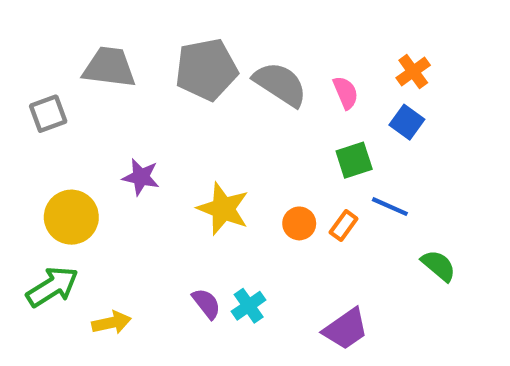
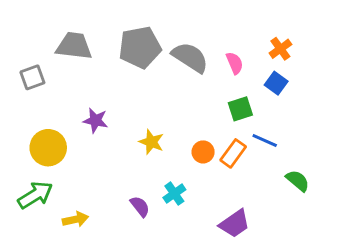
yellow star: (223, 209) -> (151, 142), size x0.7
orange rectangle: (344, 226) -> (233, 153), size x1.4
cyan cross: (249, 306) -> (174, 194), moved

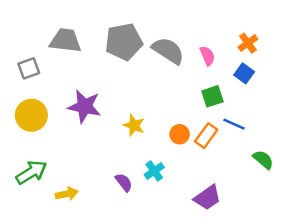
purple star: (96, 120) -> (85, 106), size x1.5
yellow circle: (48, 148) -> (31, 115), moved

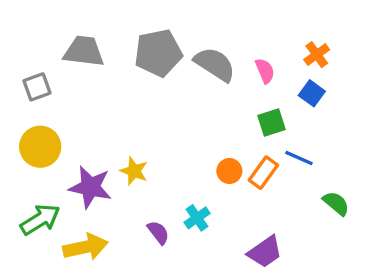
purple star: (85, 106) -> (90, 187), moved
yellow star: (134, 125) -> (134, 171), moved
yellow arrow: (67, 194) -> (85, 247), size x1.5

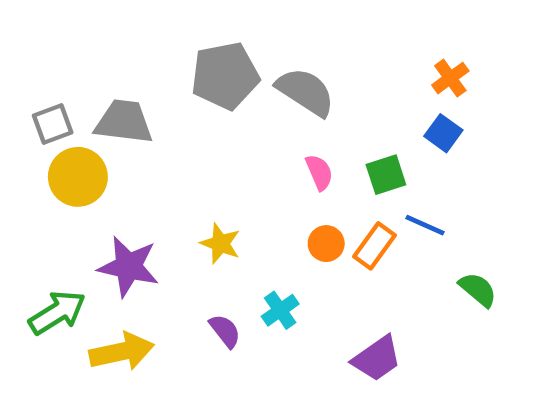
gray trapezoid: (84, 51) -> (124, 122), moved
pink semicircle: (265, 71) -> (319, 172), moved
yellow circle: (40, 147) -> (78, 177), moved
yellow star: (134, 171) -> (220, 244), moved

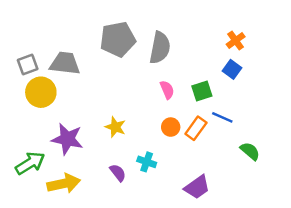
gray semicircle: (305, 92) -> (160, 48), turned 68
cyan cross: (280, 310) -> (147, 162), turned -36

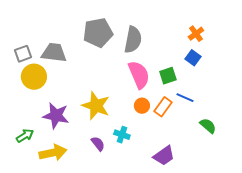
pink semicircle: (167, 90) -> (139, 75), size x1.8
yellow star: (115, 127) -> (96, 106), size x1.6
green arrow: (30, 163) -> (25, 136), size x0.7

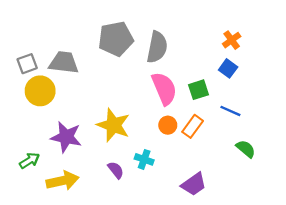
blue line: (185, 98) -> (230, 111), moved

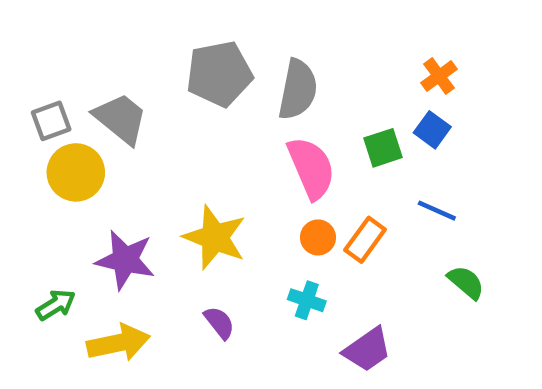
gray trapezoid: (64, 63) -> (121, 119), turned 32
green square: (198, 90) -> (383, 148), moved
cyan cross: (144, 159) -> (307, 300), moved

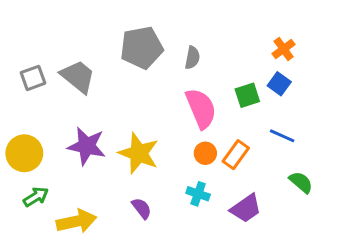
gray semicircle: (298, 89) -> (192, 58), size x0.6
yellow circle: (76, 172) -> (24, 153), moved
purple star: (125, 260) -> (87, 146), moved
purple trapezoid: (367, 350) -> (246, 208), moved

